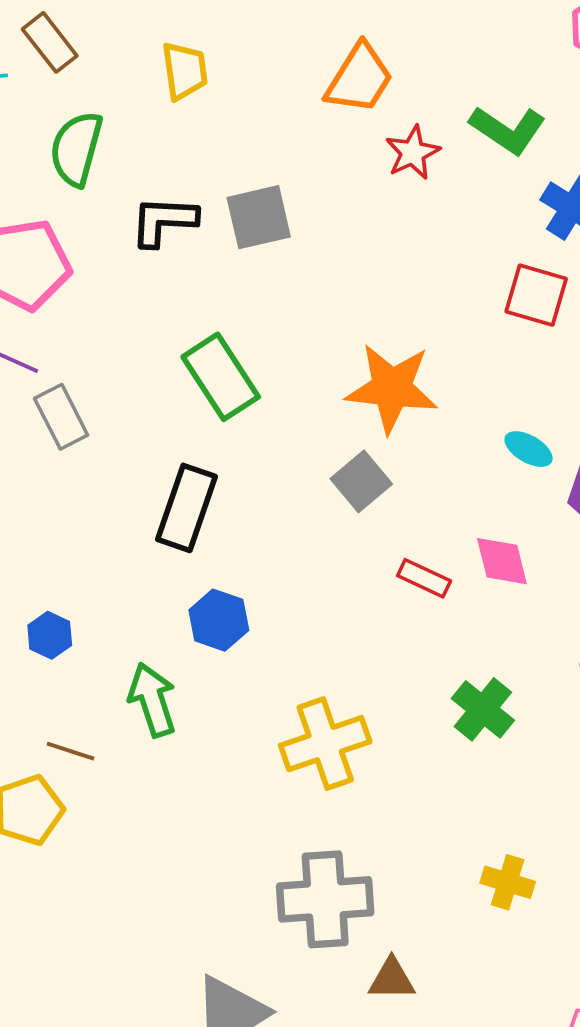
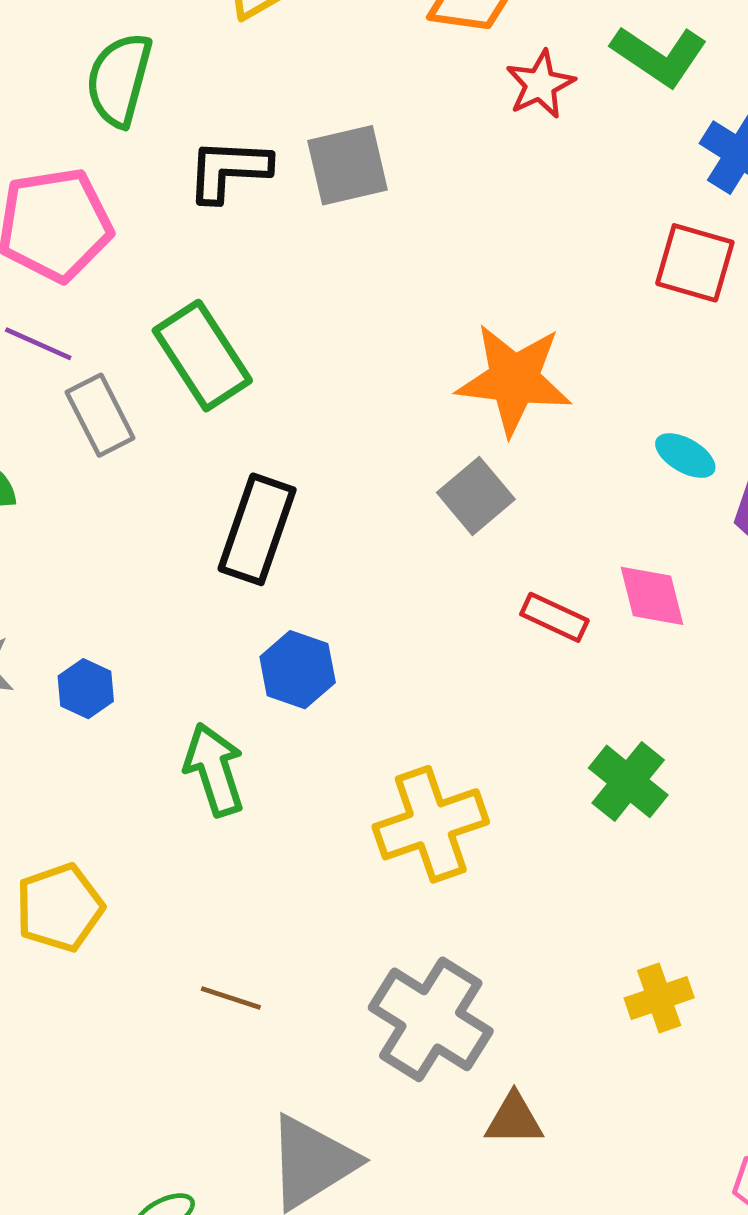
green rectangle: (221, 377) -> (202, 356), moved
brown line: (71, 751) -> (231, 998), moved
yellow cross: (508, 882) -> (659, 998), turned -36
gray cross: (325, 899) -> (431, 1019), turned 36

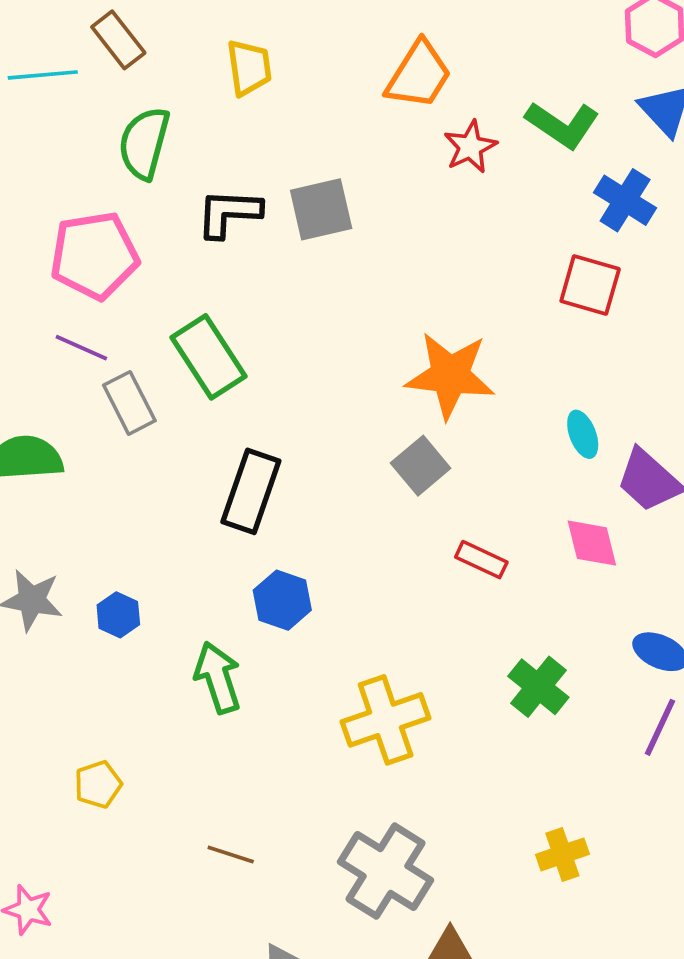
cyan ellipse: (685, 456) -> (583, 434), turned 39
pink diamond: (652, 596) -> (592, 543), moved
yellow pentagon: (60, 908) -> (98, 784), size x0.7

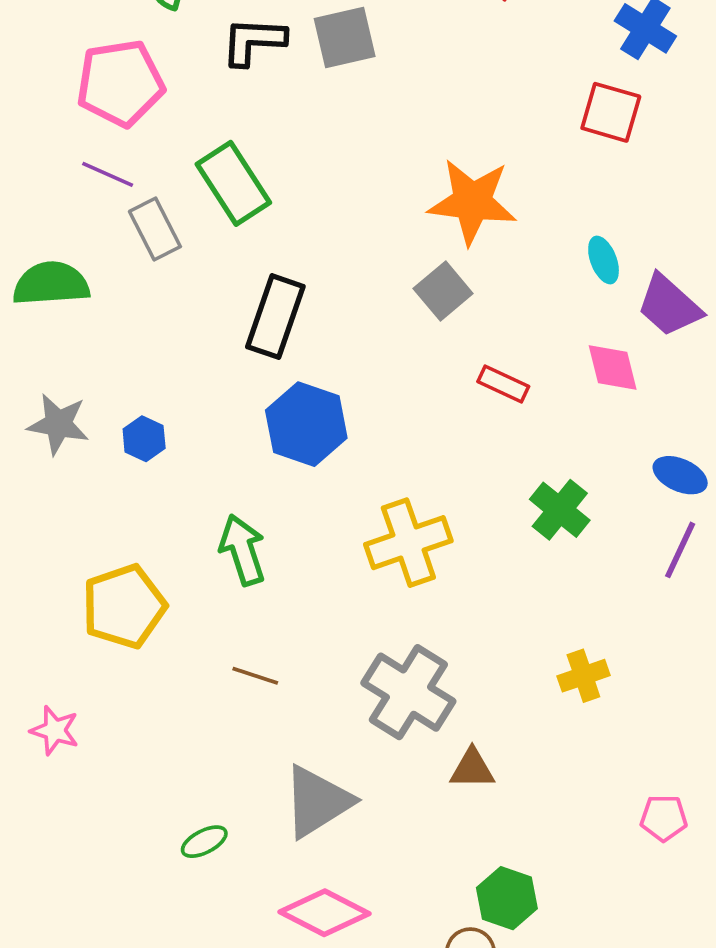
blue hexagon: (282, 600) -> (306, 424), size x1.4
green arrow: (218, 678) -> (242, 550), moved
yellow pentagon: (98, 784) -> (124, 606), size x1.8

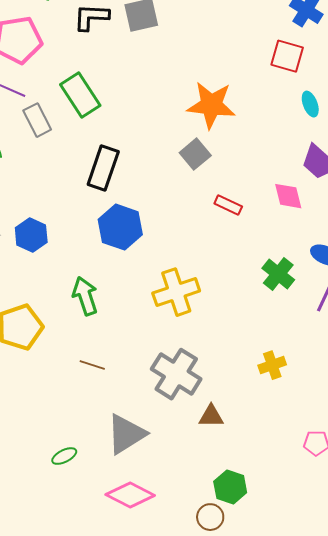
cyan ellipse: (604, 260) -> (310, 104), moved
blue hexagon: (144, 439) -> (31, 235), size x1.4
green cross: (560, 510) -> (278, 274), moved

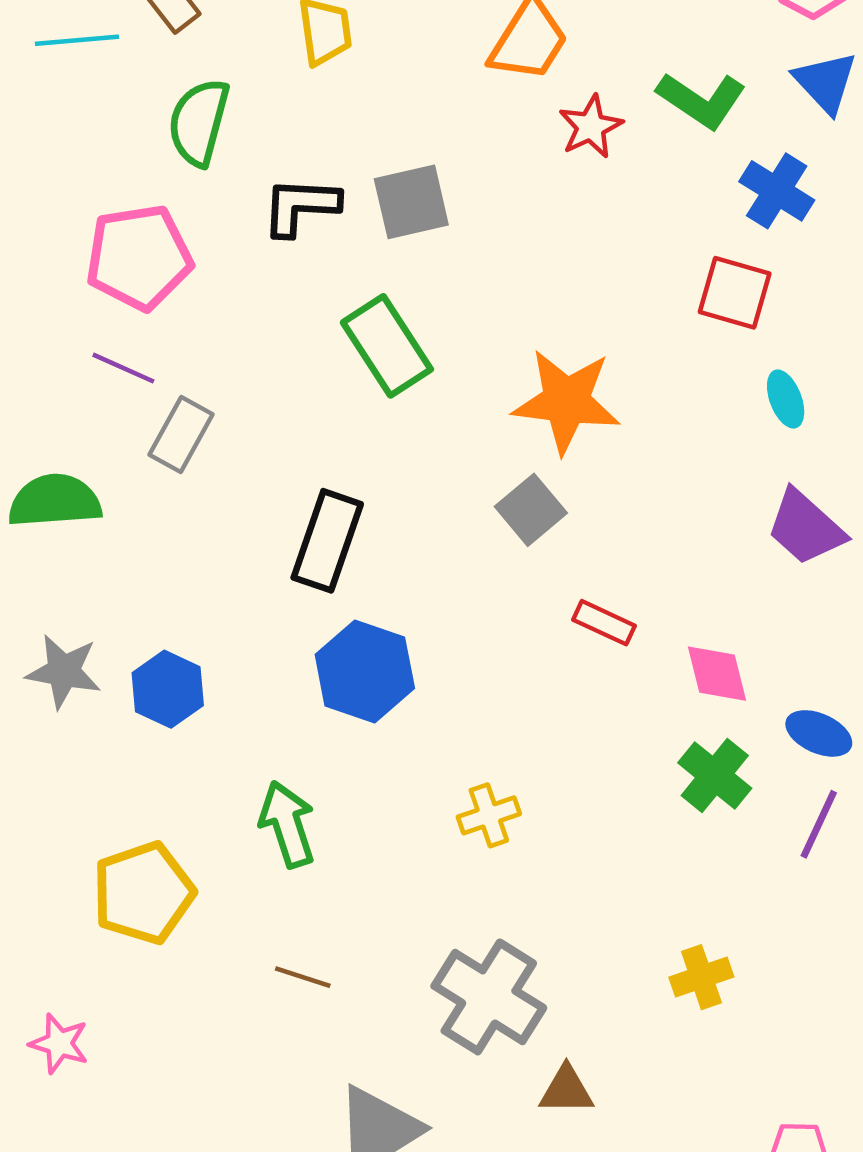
green rectangle: (80, 95) -> (387, 346), moved
gray rectangle: (37, 120) -> (181, 434), turned 56
pink diamond: (288, 196) -> (717, 674), moved
yellow cross: (176, 292) -> (489, 815), size x0.6

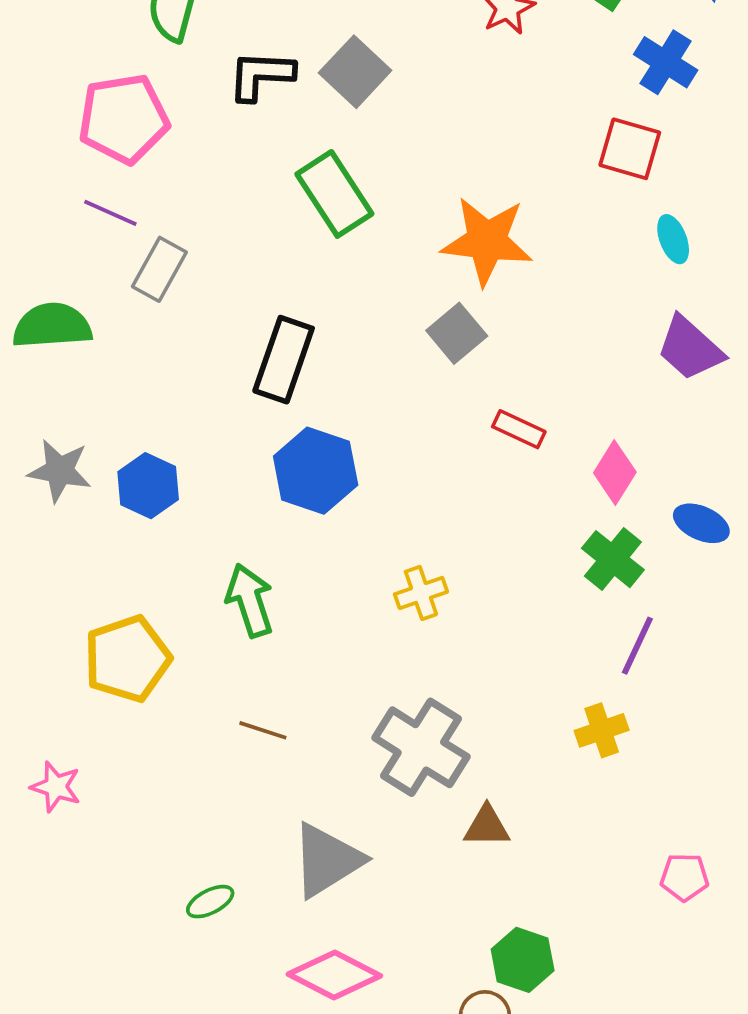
gray square: (411, 202) -> (355, 72), turned -34
pink diamond: (717, 674) -> (615, 473), turned 46
purple line: (819, 824) -> (637, 646), moved

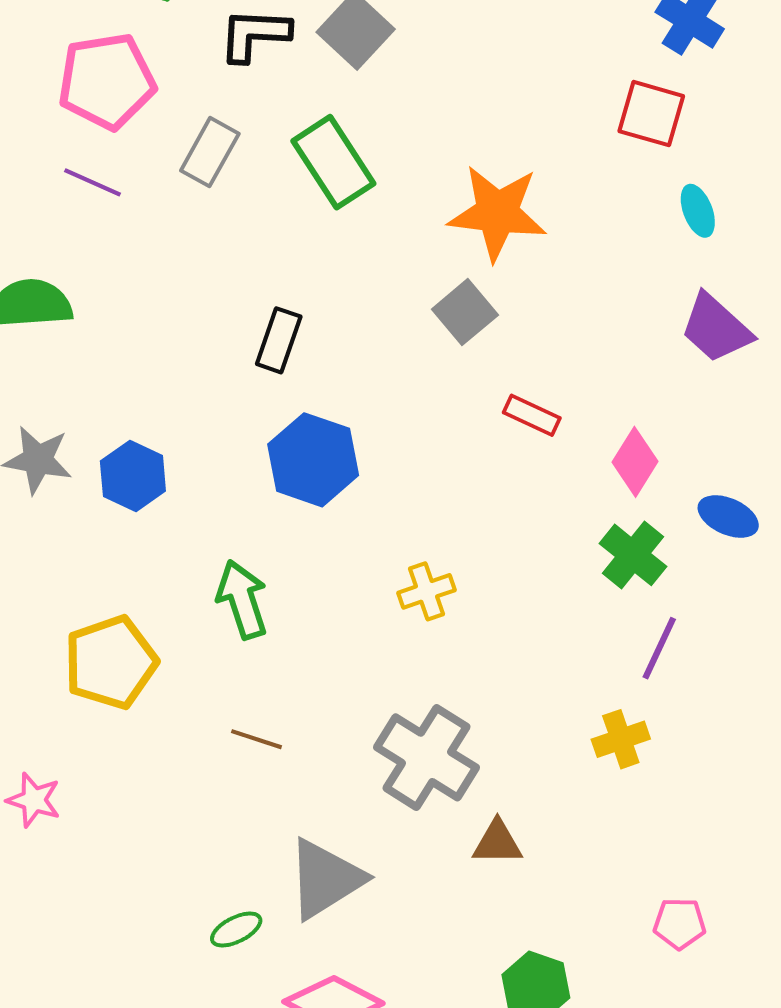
gray rectangle: (159, 269) -> (210, 152), moved
black rectangle: (284, 360) -> (279, 340), size x0.7
pink pentagon: (684, 877) -> (680, 923), moved
green ellipse: (210, 902) -> (236, 930), moved

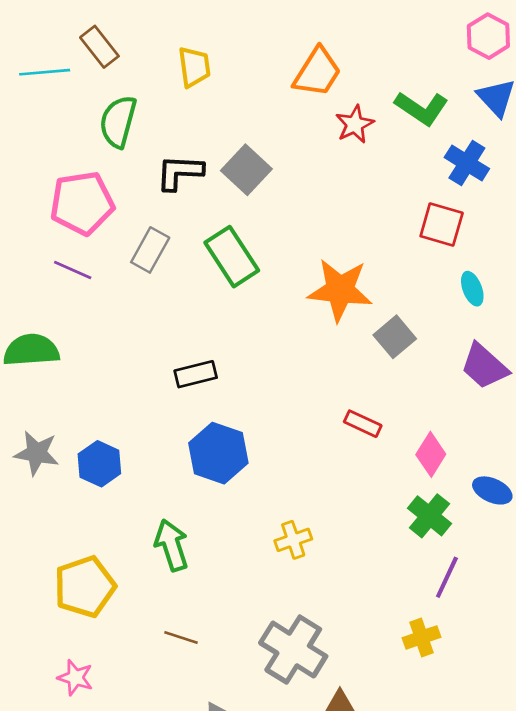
gray square: (465, 312) -> (395, 337), moved
black rectangle: (279, 340) -> (196, 374), turned 57
pink star: (34, 800) -> (75, 678), moved

